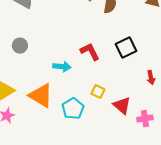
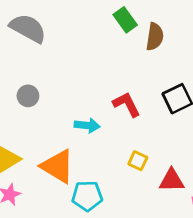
red triangle: (122, 106) -> (172, 180), turned -42
cyan pentagon: (73, 109) -> (87, 196), moved, turned 30

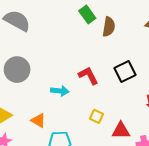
gray circle: (28, 96) -> (17, 70), size x1.6
orange triangle: (58, 166) -> (38, 120), size x0.6

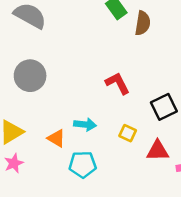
black square: (125, 72) -> (164, 107), moved
cyan arrow: (60, 91) -> (85, 124), moved

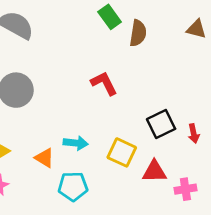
red L-shape: (118, 83) -> (104, 83), moved
yellow square: (128, 133) -> (122, 152), size x1.5

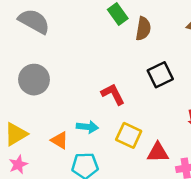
red L-shape: (104, 83) -> (113, 94), moved
black square: (161, 124) -> (160, 75), moved

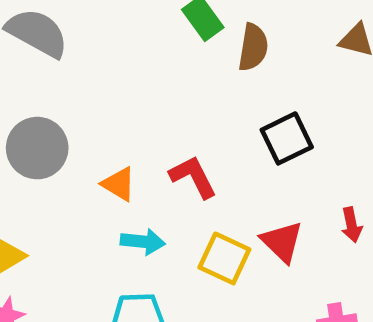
orange triangle: (59, 140) -> (119, 184), moved
red triangle: (158, 152) -> (282, 242), moved, turned 45

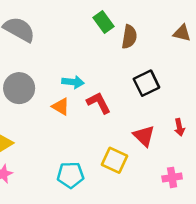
cyan arrow: (143, 242) -> (73, 82), moved
yellow square: (224, 258) -> (115, 160), moved

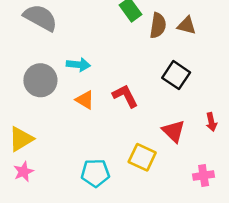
brown triangle: (182, 33) -> (187, 25), moved
cyan arrow: (73, 82) -> (78, 65), moved
black square: (146, 83) -> (176, 75), turned -30

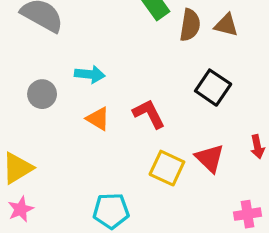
gray circle: (40, 80) -> (42, 94), size x0.7
yellow square: (142, 157) -> (167, 168), moved

